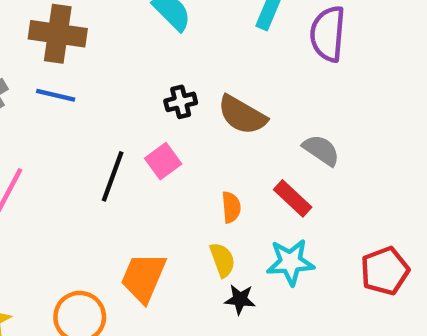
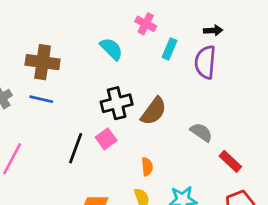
black cross: (181, 102) -> (117, 103), size x1.6
brown semicircle: (242, 115) -> (154, 111), turned -84
red rectangle: (293, 198) -> (230, 161), moved

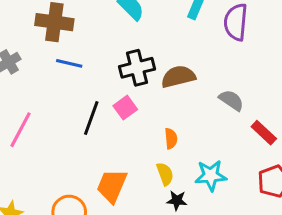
blue line: (41, 99) -> (69, 63), moved
brown semicircle: (154, 111) -> (178, 77), turned -140

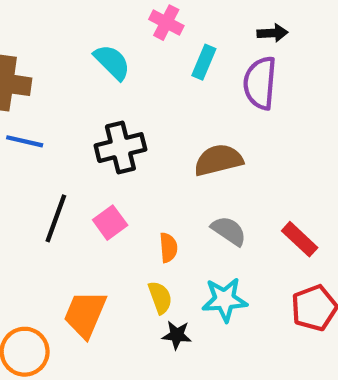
brown semicircle: (178, 77) -> (218, 160), moved
gray semicircle: (231, 100) -> (229, 231), moved
pink square: (125, 108) -> (110, 223), moved

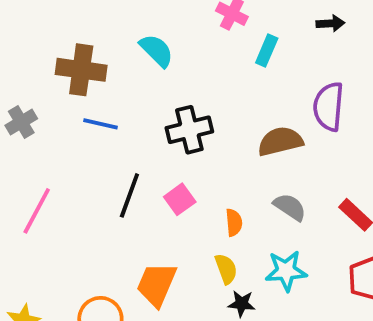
cyan semicircle: (112, 62) -> (157, 51), moved
purple semicircle: (260, 83) -> (329, 107), moved

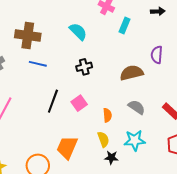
cyan semicircle: (157, 51) -> (78, 32), moved
purple semicircle: (329, 107) -> (157, 55), size x0.7
black cross: (189, 130) -> (84, 67), size x0.7

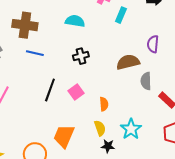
cyan semicircle: (78, 32) -> (75, 21), turned -36
gray semicircle: (137, 107) -> (146, 81), moved, turned -126
cyan star: (135, 140) -> (131, 129), turned -30

